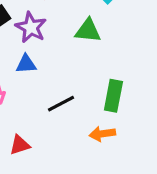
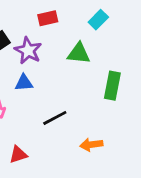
green rectangle: (113, 96) -> (112, 86), moved

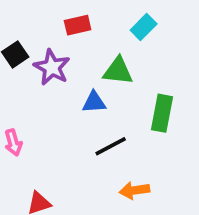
blue triangle: (24, 83) -> (94, 102), moved
black line: (55, 118) -> (111, 146), moved

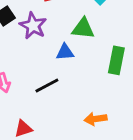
black line: (111, 146) -> (47, 85), moved

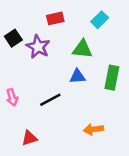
blue triangle: (65, 52) -> (77, 76), moved

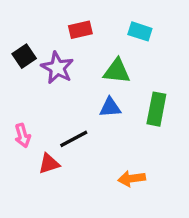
cyan rectangle: (100, 20) -> (140, 31), turned 63
red triangle: (29, 138) -> (49, 164), moved

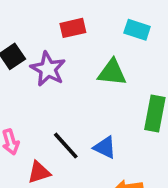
blue triangle: (110, 107) -> (105, 147), moved, turned 30
black line: (74, 139) -> (66, 146), turned 76

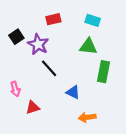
green triangle: (112, 72) -> (88, 46), moved
black line: (66, 146) -> (49, 68), moved

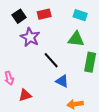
black square: (16, 37) -> (19, 16), moved
black line: (49, 68) -> (51, 60), moved

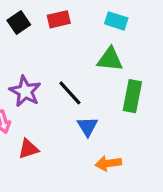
purple star: (30, 37) -> (25, 91), moved
blue triangle: (62, 81) -> (88, 127), turned 32

